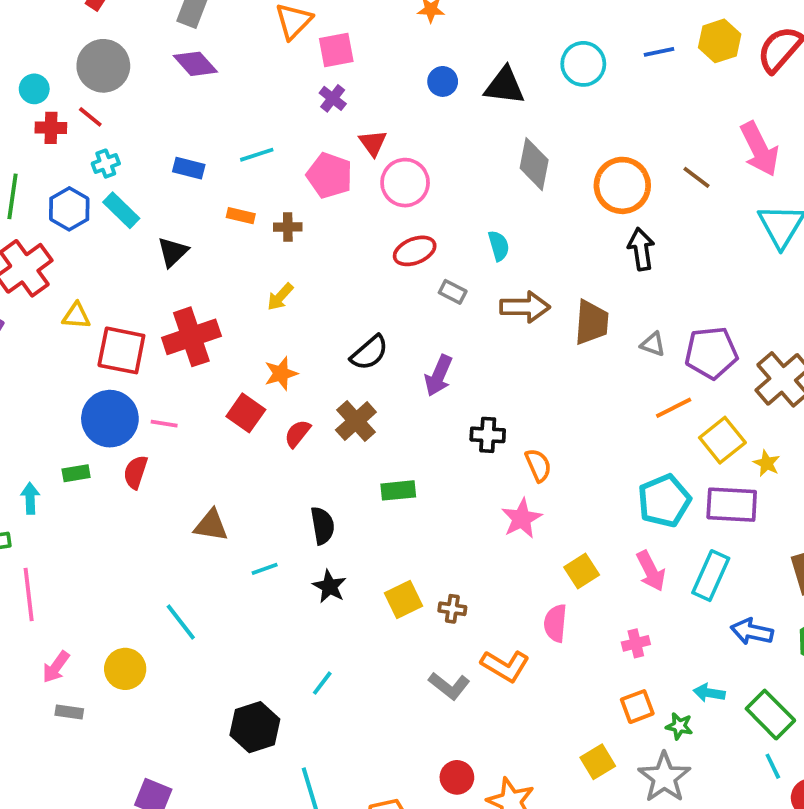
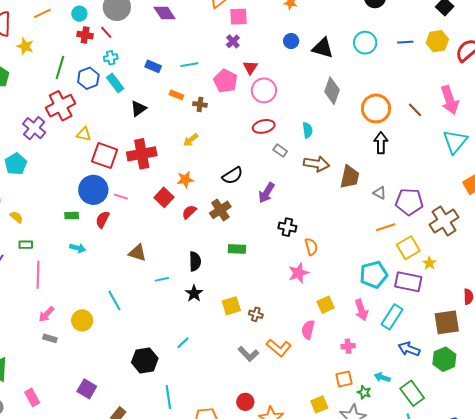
cyan arrow: (30, 498) -> (78, 248), moved, turned 98

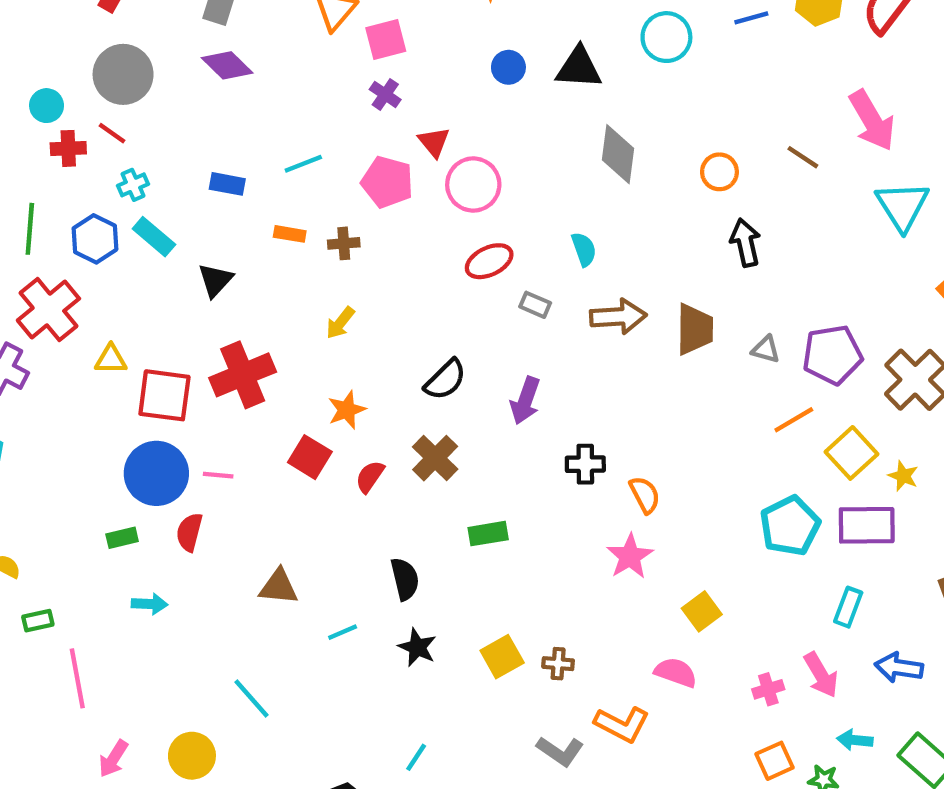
orange circle: (376, 108) -> (719, 172), size x0.6
pink arrow: (361, 310) -> (821, 675), moved
cyan rectangle: (392, 317) -> (848, 607), size x0.7
pink semicircle: (308, 330) -> (676, 672), turned 108

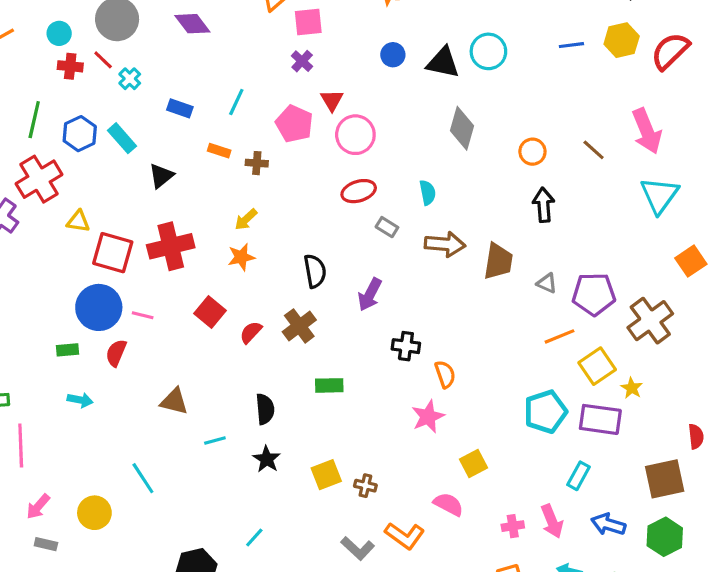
cyan circle: (666, 37) -> (488, 51), moved
cyan line: (303, 164) -> (236, 102), turned -52
cyan cross: (133, 185) -> (130, 79), moved, turned -30
black semicircle: (445, 380) -> (315, 271), turned -64
orange star: (347, 410) -> (241, 257), moved

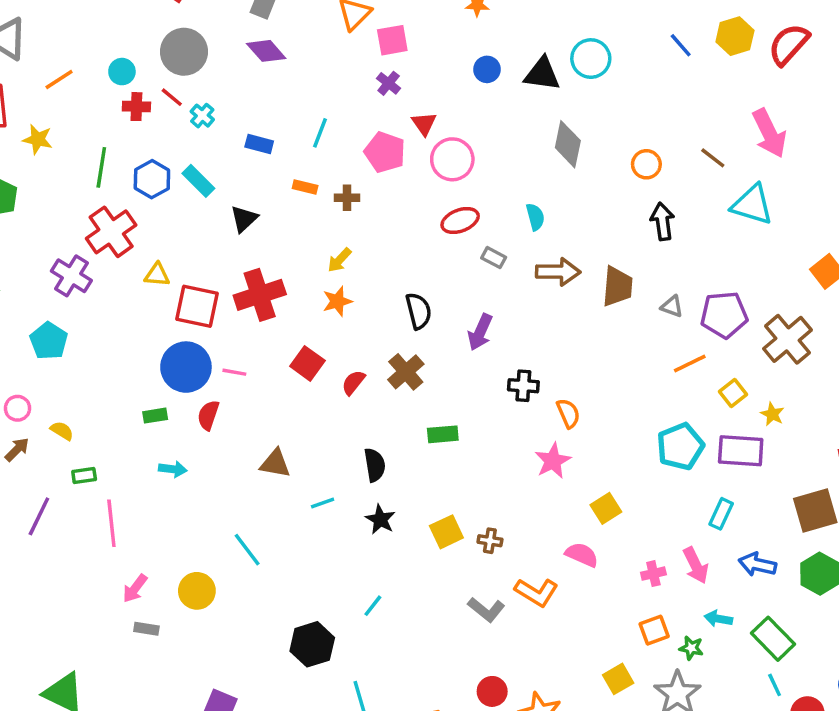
blue line: (571, 45) -> (681, 45), turned 60
cyan triangle: (659, 195) -> (752, 205), moved, turned -45
yellow square: (597, 366) -> (733, 393), size x0.7

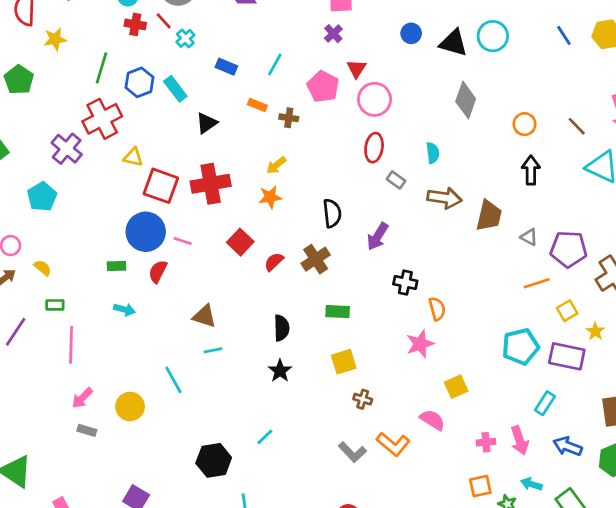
yellow star: (38, 139) -> (55, 39), turned -30
red ellipse: (460, 220) -> (374, 148), turned -68
cyan line: (323, 503) -> (213, 350), moved
yellow square: (446, 532) -> (344, 362), moved

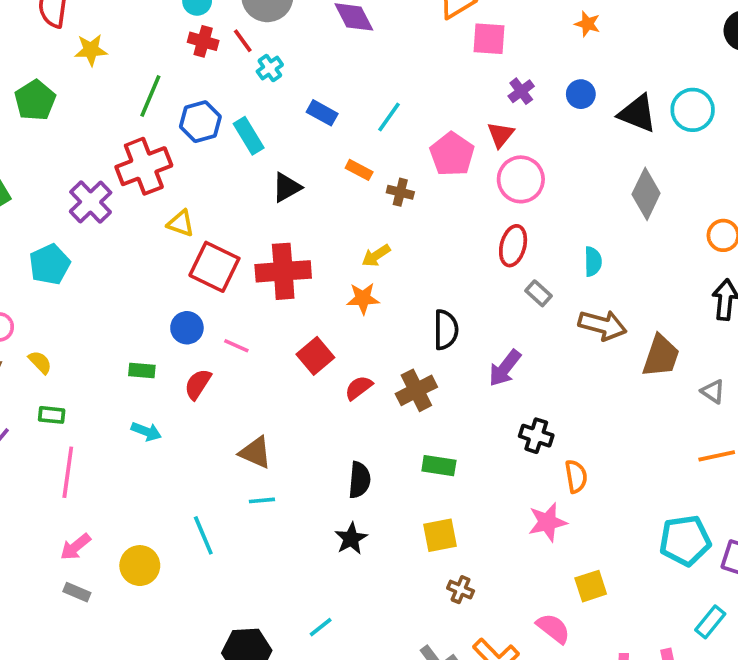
purple cross: (333, 34) -> (521, 91), moved
blue circle: (146, 232) -> (187, 328), size x0.6

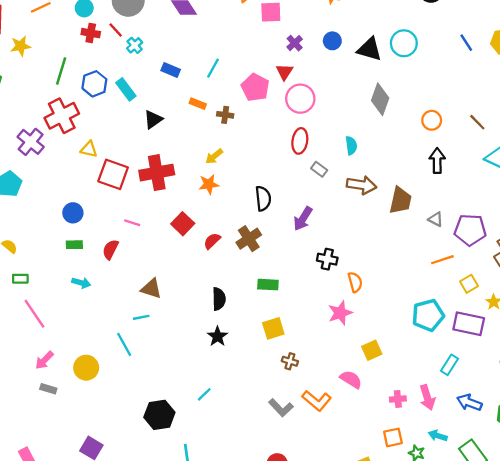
blue circle: (187, 328) -> (73, 213), moved
pink line: (68, 472) -> (34, 314), turned -36
cyan line: (262, 500) -> (141, 317), moved

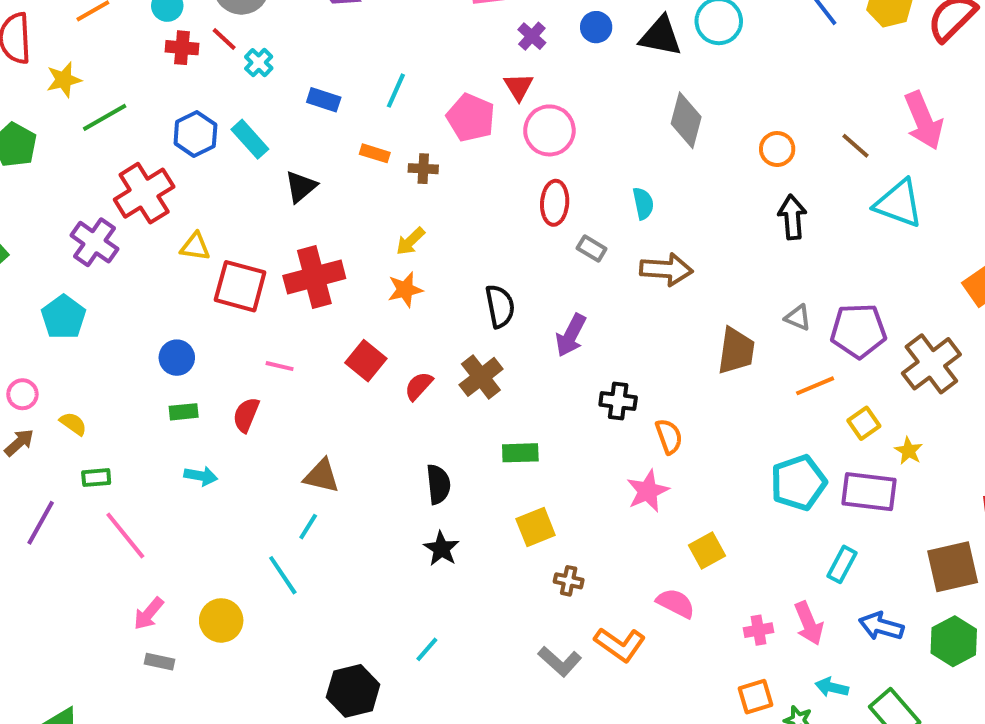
green line: (61, 71) -> (105, 117), moved, turned 48
brown trapezoid: (400, 201) -> (736, 351), moved
cyan line: (141, 317) -> (308, 527), turned -42

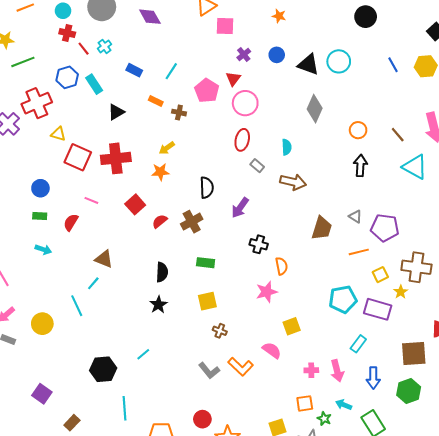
red line: (224, 39) -> (84, 49), moved
brown cross: (931, 364) -> (416, 267), moved, turned 36
blue arrow: (881, 626) -> (373, 378), turned -115

